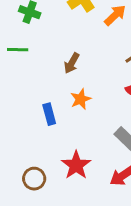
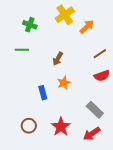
brown circle: (34, 179) -> (29, 126), moved

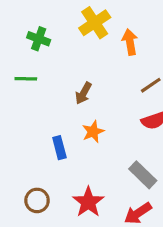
orange arrow: (87, 27) -> (130, 42), turned -56

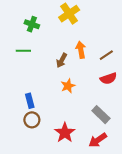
orange arrow: (130, 42) -> (81, 50), moved
blue rectangle: (59, 148) -> (30, 101), moved
brown circle: (37, 200) -> (32, 120), moved

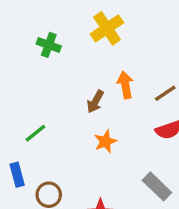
green line: (23, 51) -> (35, 133), moved, turned -40
blue rectangle: (30, 101) -> (17, 175), moved

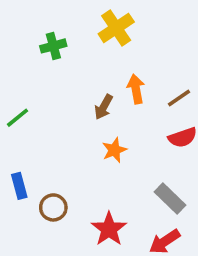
green cross: (49, 45) -> (53, 46), turned -35
green line: (35, 133) -> (17, 118), moved

